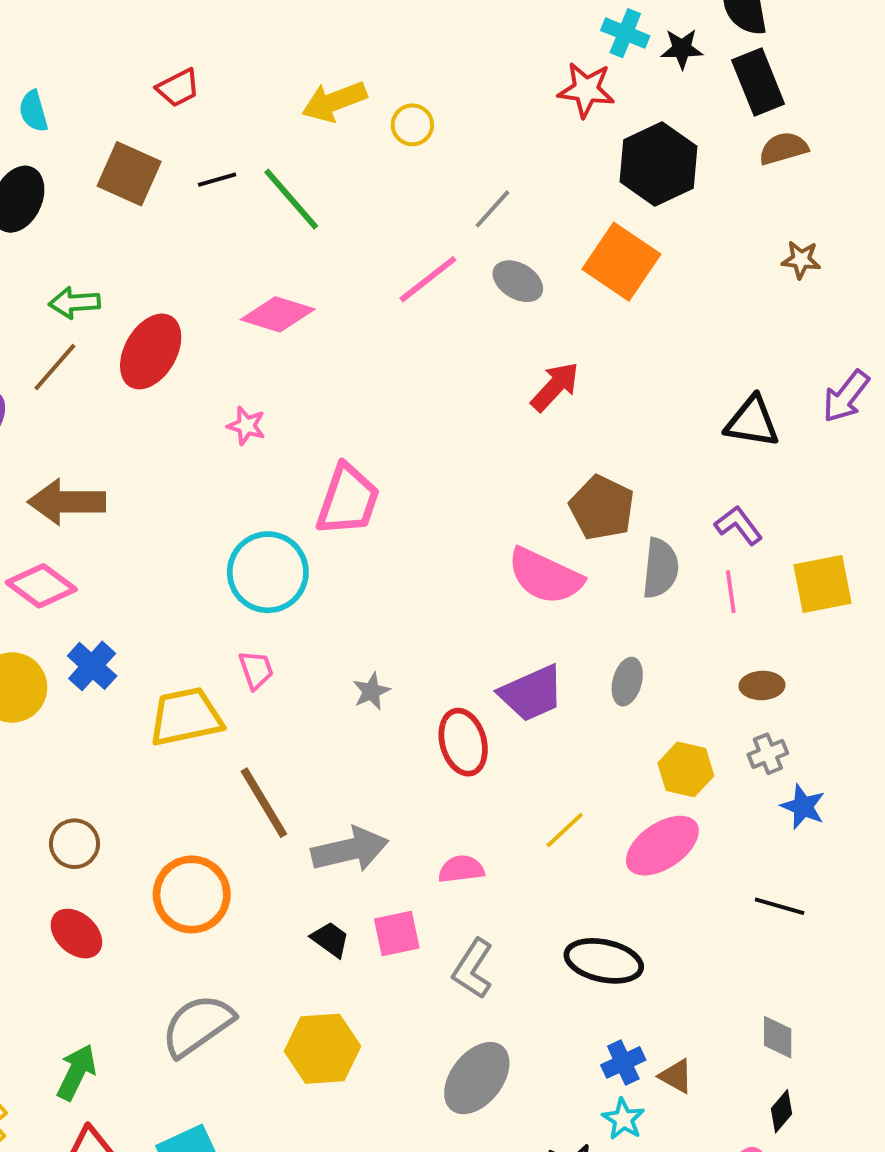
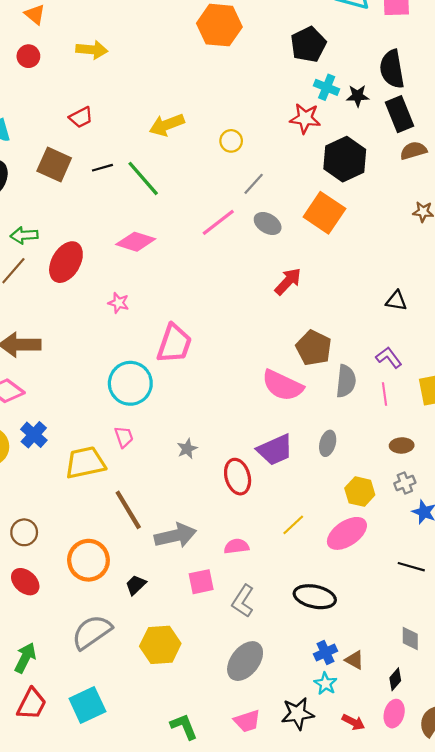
yellow circle: (412, 125) -> (231, 141), moved
black triangle: (752, 422) -> (396, 301), size x0.7
black trapezoid: (330, 939) -> (136, 585), moved, turned -80
black diamond: (782, 1111) -> (395, 679), moved

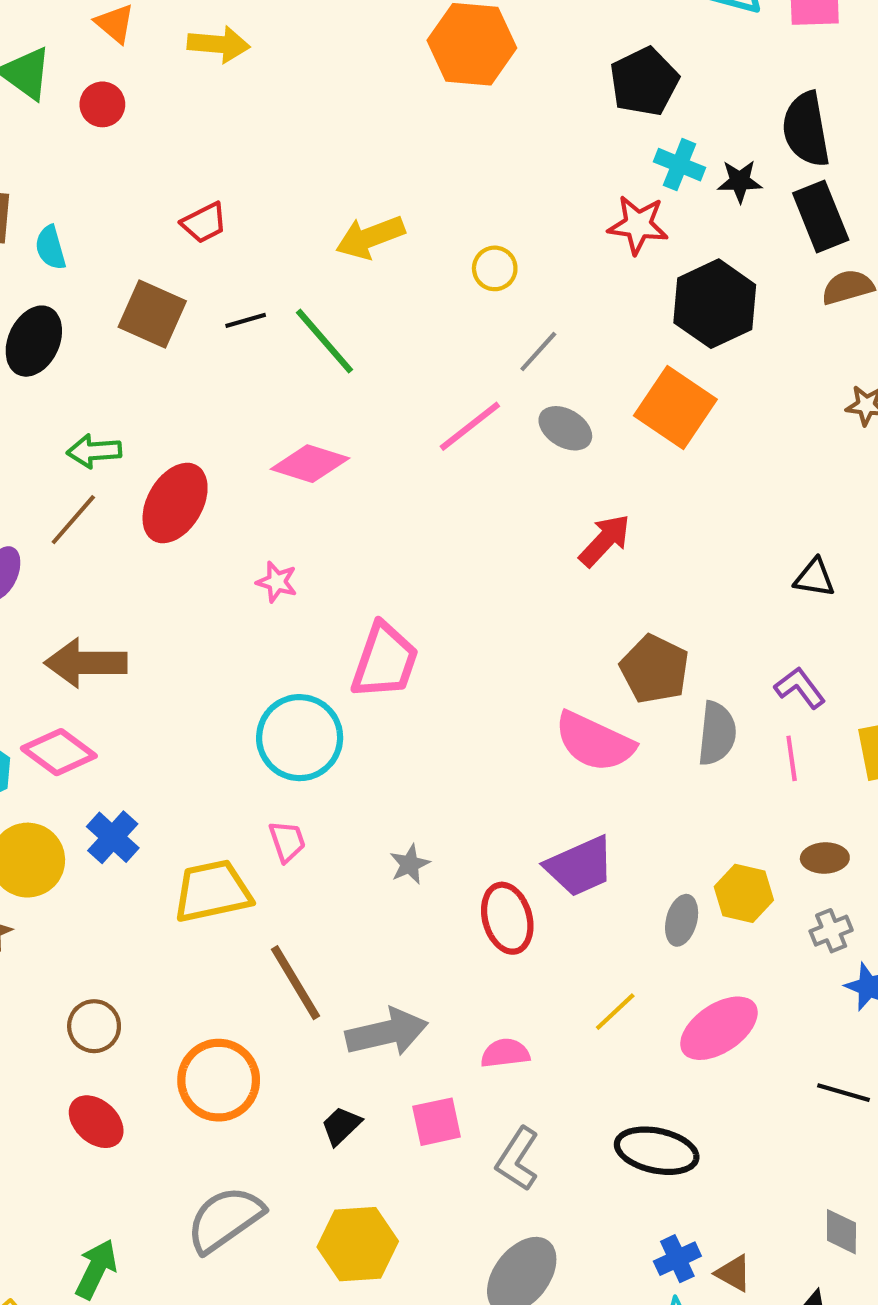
yellow arrow: (92, 50) -> (219, 44), moved
gray ellipse: (328, 443) -> (682, 920), moved
yellow hexagon: (360, 492) -> (744, 893), moved
black trapezoid: (136, 585) -> (341, 1126), moved

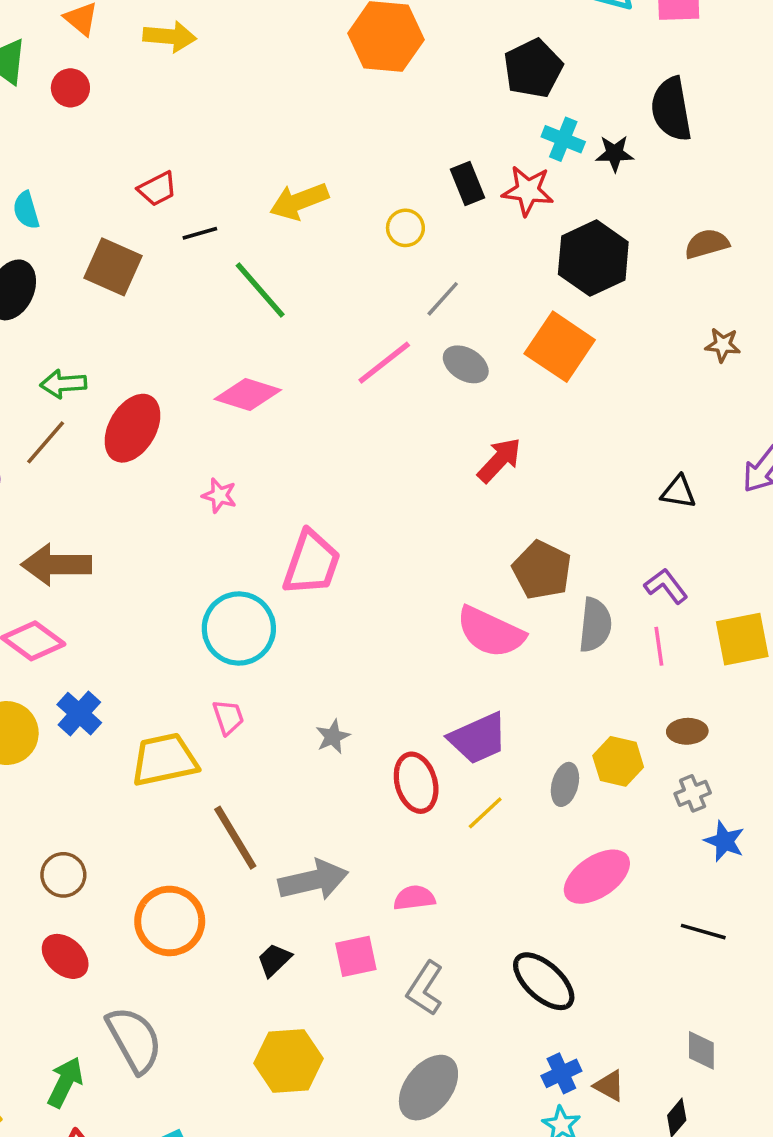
black rectangle: (821, 217) -> (467, 184), moved, size x0.7
black line: (246, 320) -> (200, 233), moved
yellow line: (615, 1012) -> (485, 813), moved
black ellipse: (657, 1151) -> (544, 981), turned 30
gray semicircle: (225, 1219) -> (134, 1040), moved, turned 96

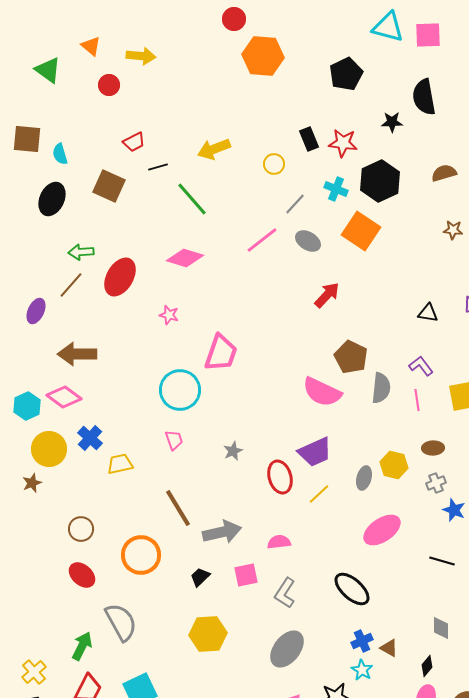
red circle: (70, 88) -> (109, 85), moved
cyan cross: (563, 139) -> (336, 189), moved
yellow trapezoid: (164, 760) -> (120, 464), moved, size x0.7

